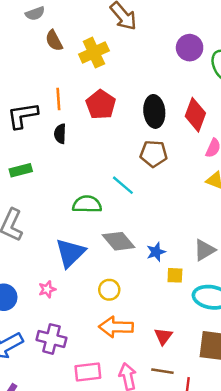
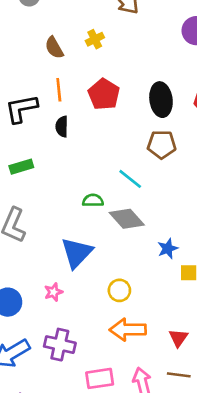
brown semicircle: (54, 41) -> (54, 48), moved
yellow cross: (94, 53) -> (95, 39), size x0.6
green semicircle: (87, 204) -> (93, 200), size x0.7
gray diamond: (119, 241) -> (127, 219), moved

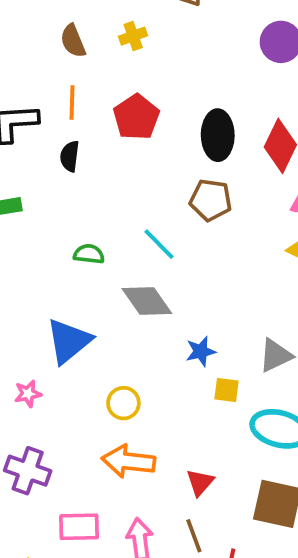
green semicircle: (93, 200) -> (89, 254), moved
brown line: (179, 375) -> (194, 536), turned 55

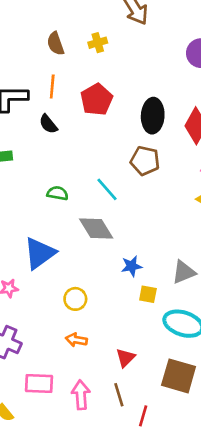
black semicircle: (70, 156) -> (48, 124), turned -50
orange arrow: (128, 461) -> (76, 340), size x0.6

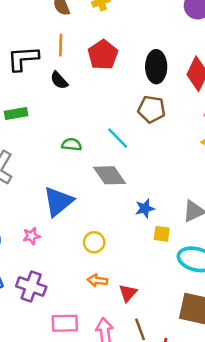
red triangle: (125, 358) -> (128, 293), moved

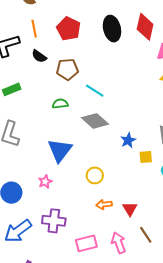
brown pentagon: (151, 109) -> (67, 69), moved

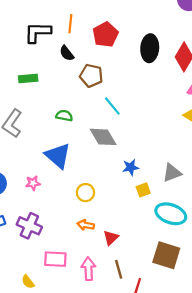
green semicircle: (60, 104) -> (64, 116), moved
blue triangle: (60, 150) -> (58, 156), turned -44
yellow square: (146, 157) -> (143, 190), turned -32

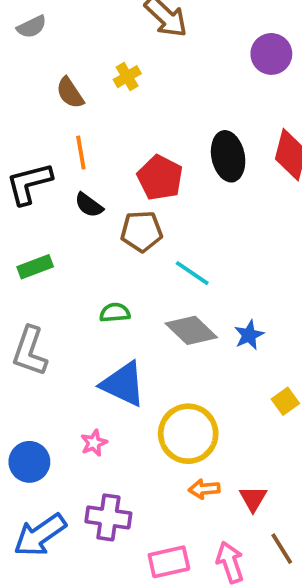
red pentagon: (105, 35) -> (160, 178), moved
blue star: (131, 167) -> (249, 335), moved
yellow circle: (85, 193) -> (188, 434), size x1.8

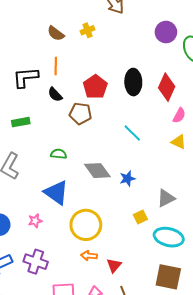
brown semicircle: (70, 93) -> (56, 33), turned -30
cyan line: (192, 273) -> (132, 133), moved

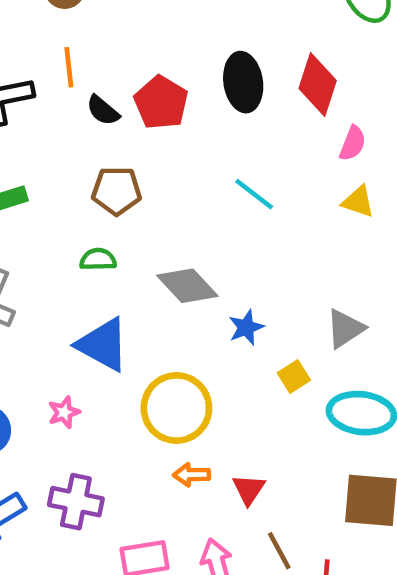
black semicircle: (55, 95) -> (103, 110), moved
brown pentagon: (80, 113) -> (117, 191), moved
blue star: (127, 179) -> (246, 327), moved

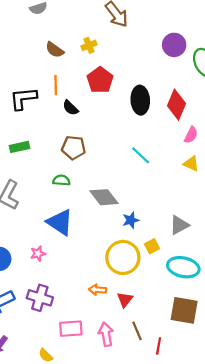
red pentagon: (161, 103) -> (100, 80), moved
yellow circle: (176, 408) -> (123, 257), moved

